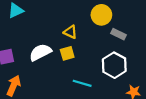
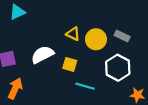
yellow circle: (101, 15) -> (96, 39), moved
yellow square: (67, 53) -> (70, 64), moved, turned 32

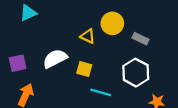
yellow circle: (96, 39) -> (112, 23), moved

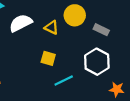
white semicircle: (55, 59) -> (21, 23), moved
cyan line: (101, 92) -> (64, 81), turned -42

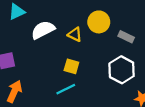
cyan line: (64, 81) -> (66, 89), moved

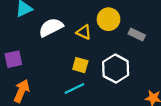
white hexagon: (122, 70) -> (116, 69), moved

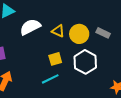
yellow circle: (109, 19) -> (79, 34), moved
yellow square: (80, 65) -> (55, 59), turned -32

